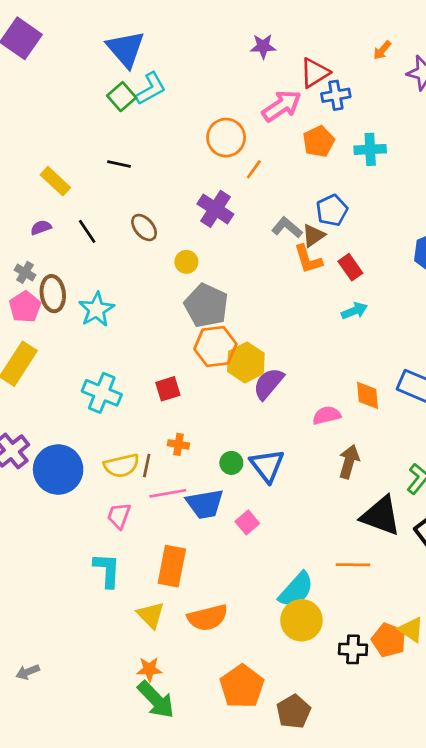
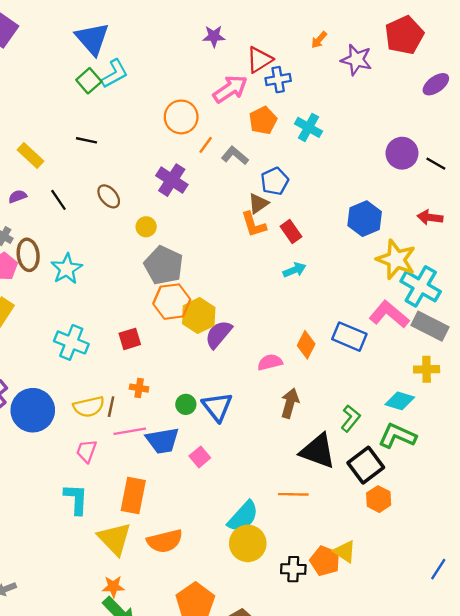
cyan cross: (370, 149) -> (309, 127), turned 32
gray L-shape: (287, 227) -> (235, 156), moved
orange diamond: (368, 395) -> (306, 345), turned 32
yellow triangle: (151, 615) -> (115, 539), size x1.4

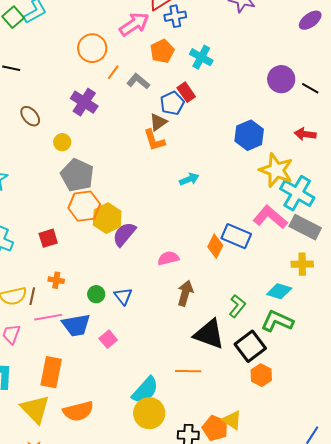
red rectangle: (291, 231) -> (186, 92), moved
orange diamond: (306, 345) -> (215, 246), moved
blue triangle: (217, 407) -> (123, 296), size x0.7

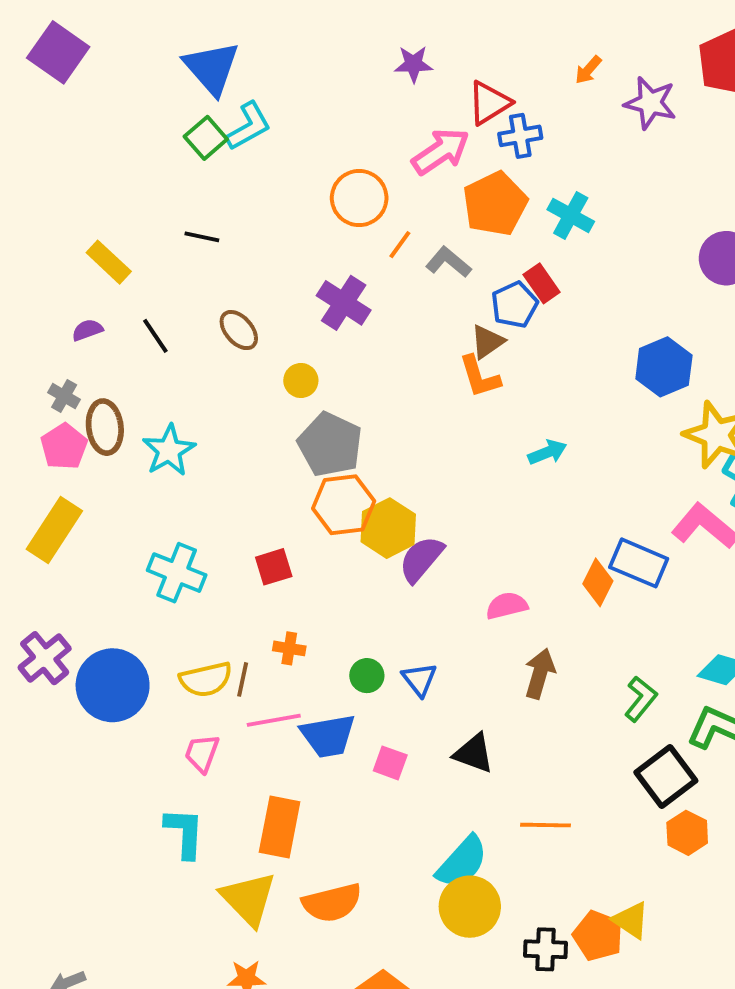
orange pentagon: (162, 51) -> (495, 204), size x1.4
black triangle: (209, 334) -> (474, 753), moved, size x0.7
pink square: (108, 339) -> (390, 763), turned -30

